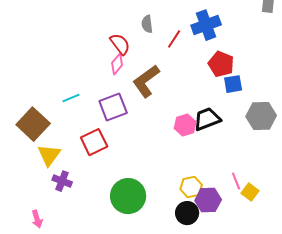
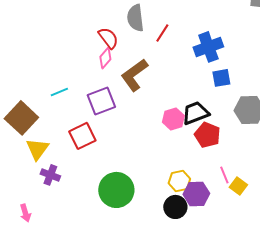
gray semicircle: (147, 24) -> (135, 18), size x1.5
blue cross: (206, 25) -> (208, 47), moved
red pentagon: (221, 64) -> (207, 135), moved

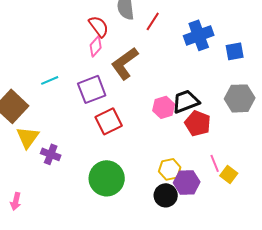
blue square: (221, 78) -> (235, 51), moved
red square: (82, 136) -> (109, 121), moved
purple cross: (50, 175) -> (51, 154), moved
pink arrow: (25, 213) -> (16, 201), turned 30

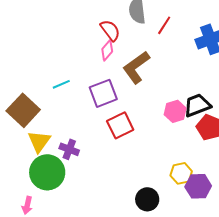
purple cross: (51, 154) -> (69, 149), moved
green circle: (107, 178) -> (47, 172), moved
black circle: (166, 195) -> (147, 199), moved

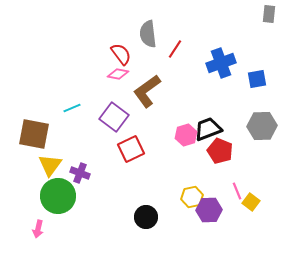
pink diamond: (107, 50) -> (118, 74), turned 60
purple square: (103, 93) -> (114, 117), turned -32
brown square: (23, 110) -> (34, 134), turned -32
black circle: (147, 199) -> (146, 217), moved

